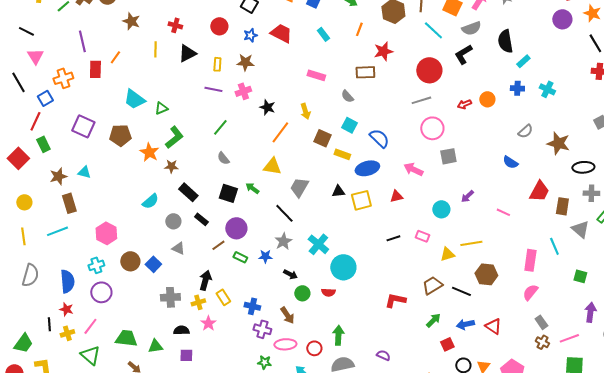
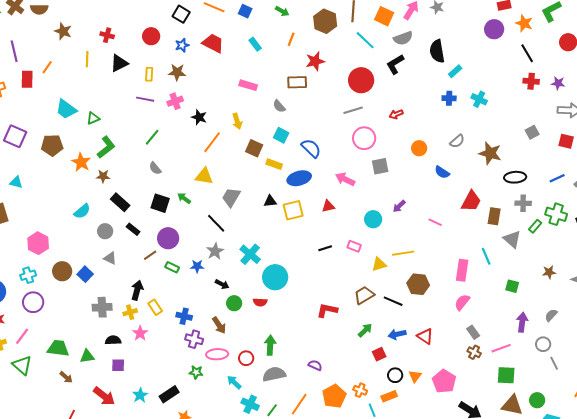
orange circle: (487, 99) -> (419, 148), moved

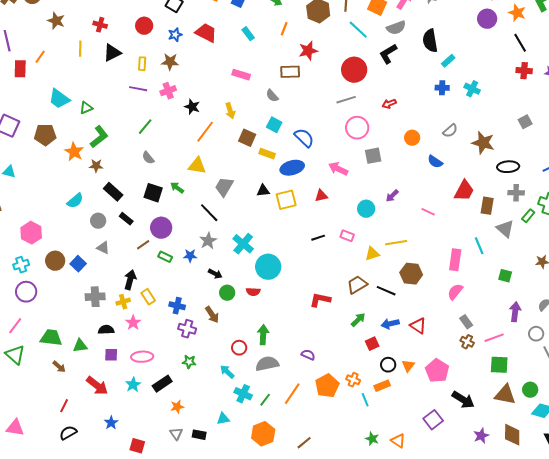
pink ellipse: (217, 354) -> (142, 357), moved

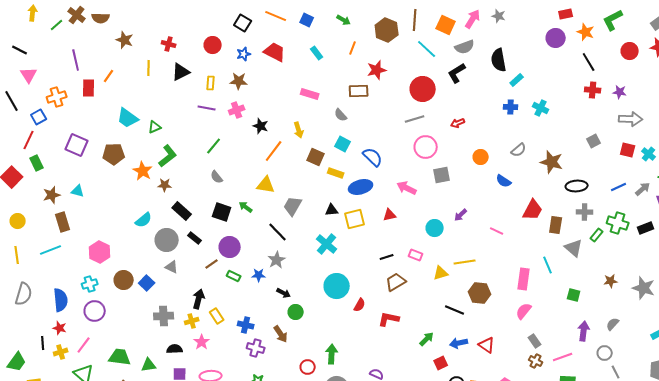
gray circle: (98, 221) -> (167, 240), size x1.5
cyan cross: (243, 244) -> (327, 244), moved
brown trapezoid: (357, 285) -> (396, 282), moved
red semicircle: (253, 292) -> (360, 305), moved, turned -64

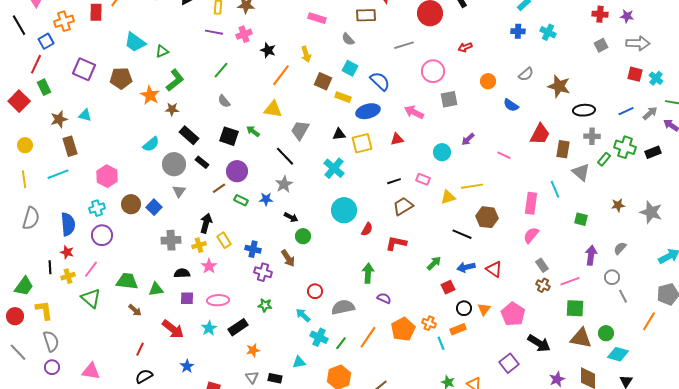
gray line: (415, 119) -> (404, 45), moved
gray square: (594, 141) -> (601, 45), moved
gray triangle: (172, 267) -> (179, 191), turned 40
green arrow: (332, 354) -> (368, 273), moved

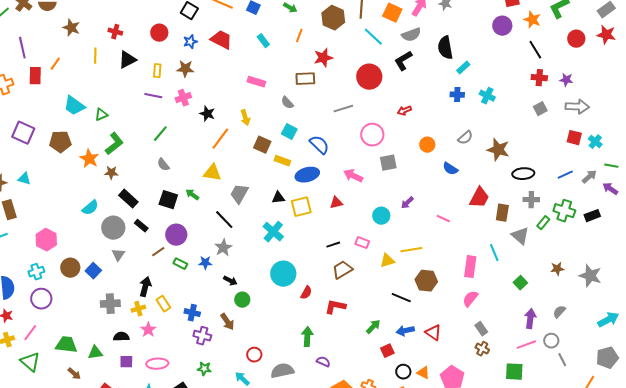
green square: (581, 219) -> (520, 283), turned 32
pink line: (570, 281) -> (526, 345), moved
orange triangle: (484, 309) -> (423, 373), turned -40

